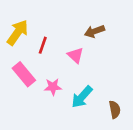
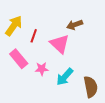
pink triangle: (76, 55) -> (60, 44), size x1.5
brown semicircle: (115, 110) -> (91, 87), size x1.5

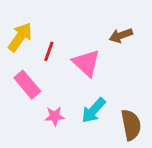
brown arrow: (75, 25) -> (121, 36), moved
pink star: (42, 69) -> (55, 116), moved

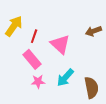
brown arrow: (121, 36) -> (94, 31), moved
pink rectangle: (27, 85) -> (32, 59), moved

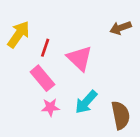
brown arrow: (94, 31) -> (121, 28), moved

